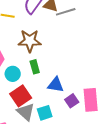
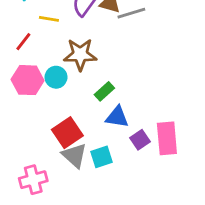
green rectangle: (35, 67) -> (104, 91), moved, turned 64
cyan circle: (13, 74) -> (56, 77), moved

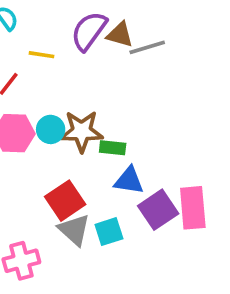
brown star: (80, 54) -> (82, 131), moved
green rectangle: (104, 91) -> (113, 148), turned 48
purple square: (140, 140) -> (158, 210), size x1.5

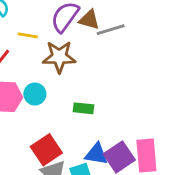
brown star: (82, 131) -> (59, 57), moved
blue triangle: (129, 181) -> (96, 154), moved

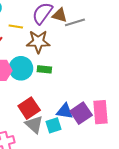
cyan circle: (35, 94) -> (21, 68), size x1.5
green rectangle: (83, 108) -> (44, 69), moved

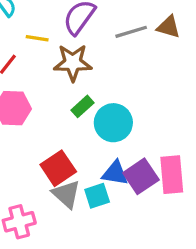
brown triangle: (60, 15) -> (169, 27), moved
cyan circle: (21, 68) -> (113, 123), moved
green rectangle: (44, 69) -> (82, 106), turned -48

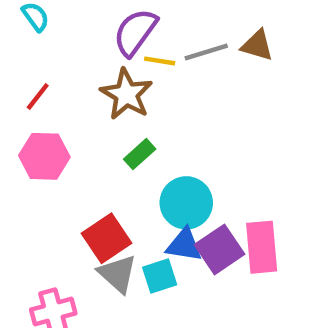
yellow line: (37, 38) -> (160, 61), moved
brown star: (73, 63) -> (126, 94), turned 30
cyan circle: (113, 123) -> (186, 203), moved

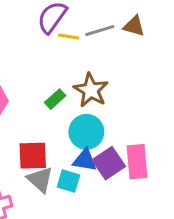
brown star: (126, 94) -> (91, 90), moved
red square: (106, 238) -> (33, 156), turned 32
cyan square: (160, 276) -> (68, 181), turned 35

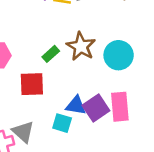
cyan circle: (86, 132) -> (119, 55), moved
red square: (33, 156) -> (32, 84), moved
gray triangle: (40, 179) -> (23, 132), moved

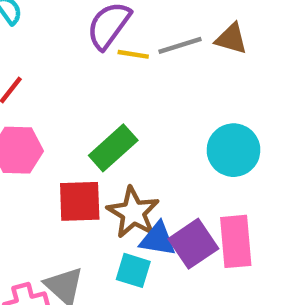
brown star: (81, 46) -> (133, 213), moved
green rectangle: (51, 54) -> (113, 148), size x1.5

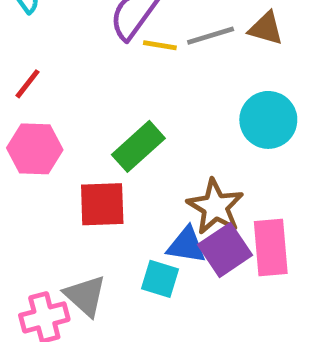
cyan circle: (233, 150) -> (268, 120), moved
brown star: (133, 213) -> (215, 207), moved

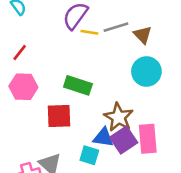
brown triangle: (266, 28) -> (143, 35), moved, turned 30
green rectangle: (138, 146) -> (78, 85), turned 60

